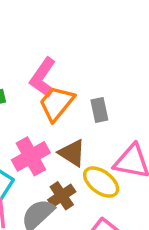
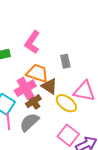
orange trapezoid: (57, 103) -> (37, 73), moved, turned 70
brown cross: (62, 196) -> (33, 101), moved

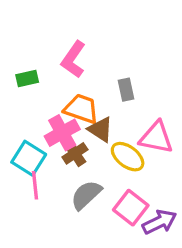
gray semicircle: (29, 122) -> (86, 195), moved

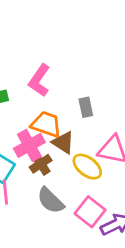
gray semicircle: (86, 195) -> (51, 200), turned -92

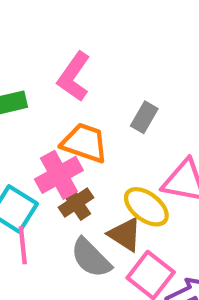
gray rectangle: (86, 107) -> (144, 117), turned 42
brown triangle: (63, 143) -> (125, 234), moved

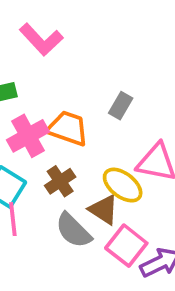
pink L-shape: (74, 77) -> (41, 39), moved, turned -78
pink cross: (59, 175) -> (28, 136), moved

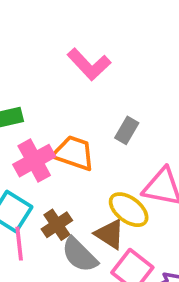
pink L-shape: (41, 39) -> (89, 64), moved
brown cross: (60, 181) -> (57, 225), moved

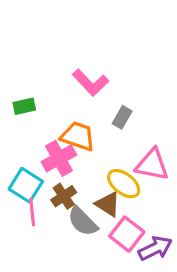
pink L-shape: (89, 64) -> (91, 83), moved
pink cross: (34, 161) -> (59, 158), moved

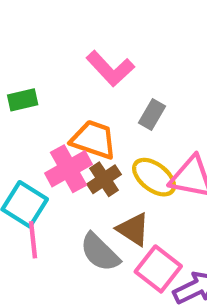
yellow ellipse: (124, 184) -> (154, 177), moved
brown cross: (64, 196) -> (104, 179), moved

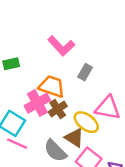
yellow ellipse: (154, 177) -> (86, 122), moved
pink line: (33, 240) -> (17, 144), turned -60

